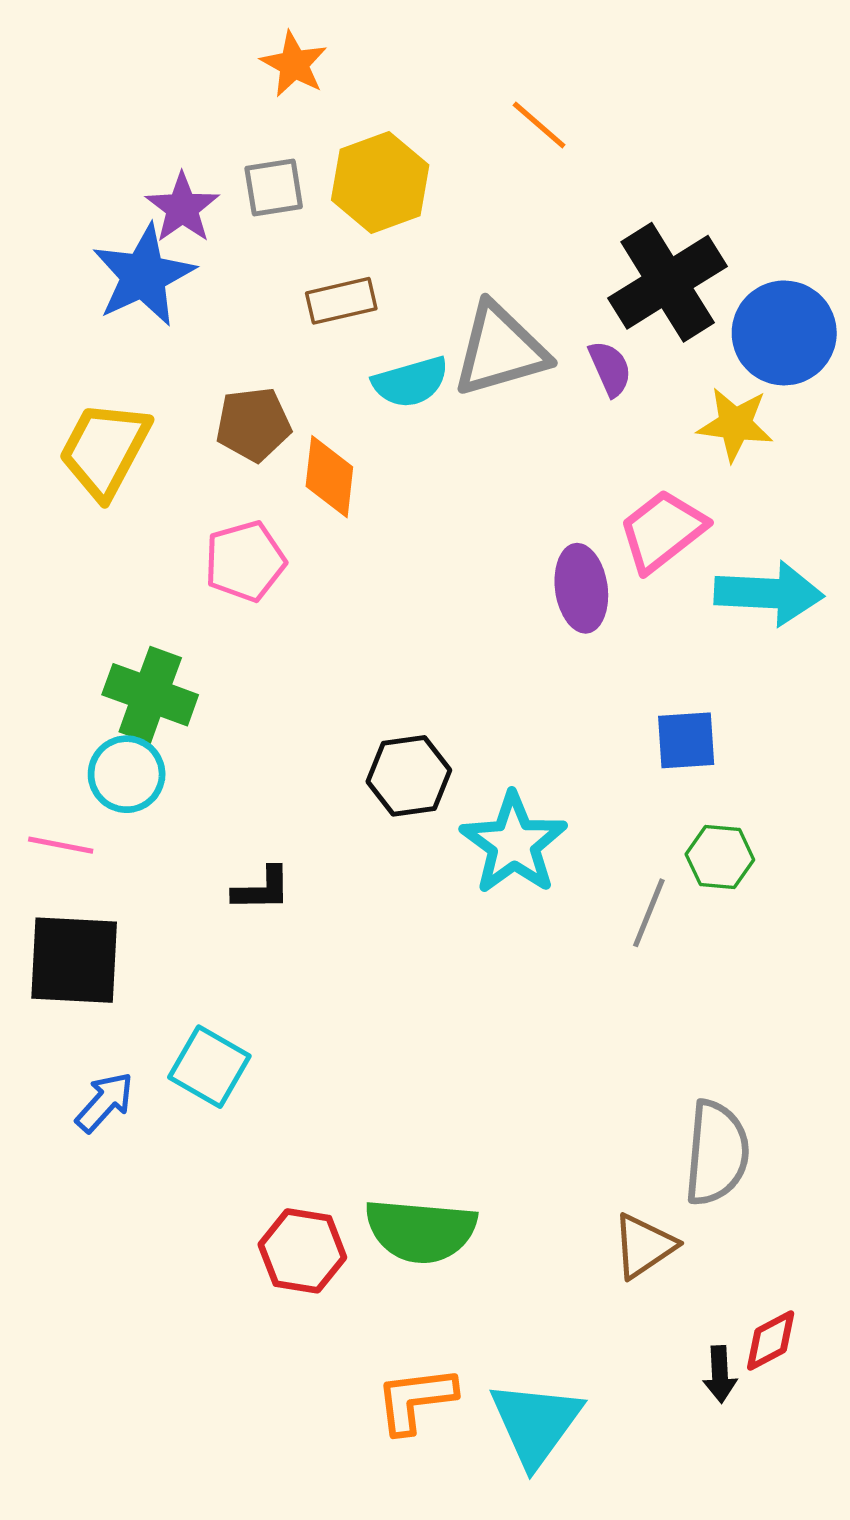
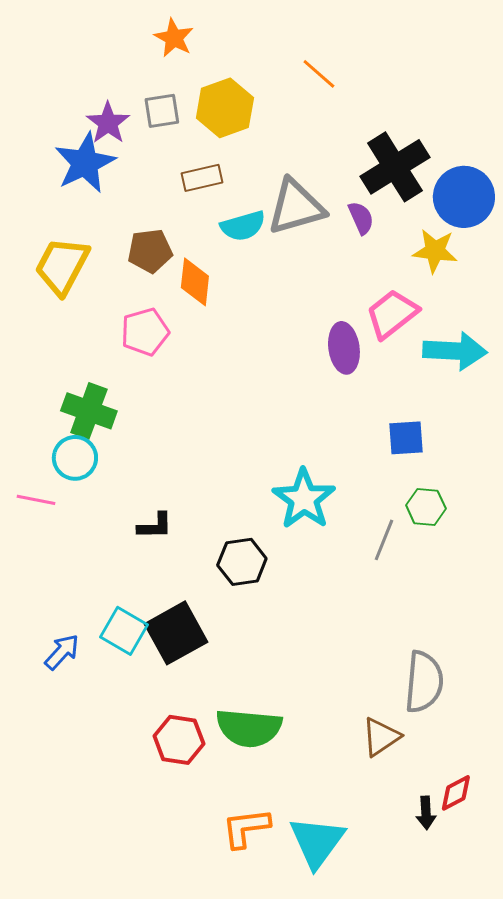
black hexagon: (409, 776) -> (242, 562), moved
black square: (74, 960) -> (176, 633), moved, turned -32

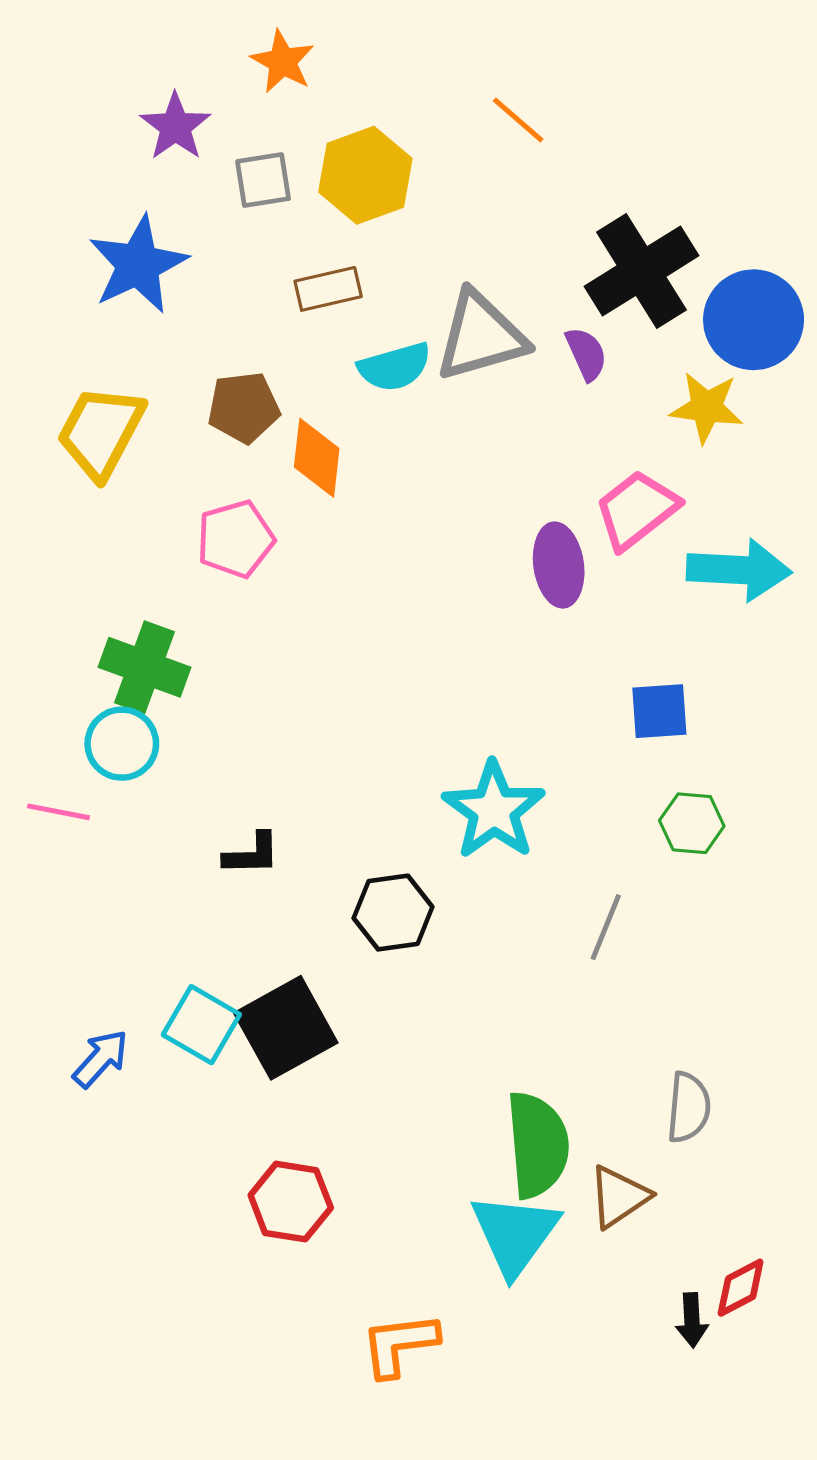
purple star: (108, 123) -> (175, 127), moved
gray line: (384, 540) -> (606, 927), moved
gray semicircle: (424, 682) -> (689, 1107), size x0.7
green semicircle: (249, 728) -> (538, 1145), moved, turned -100
cyan triangle: (317, 842) -> (515, 1234), moved

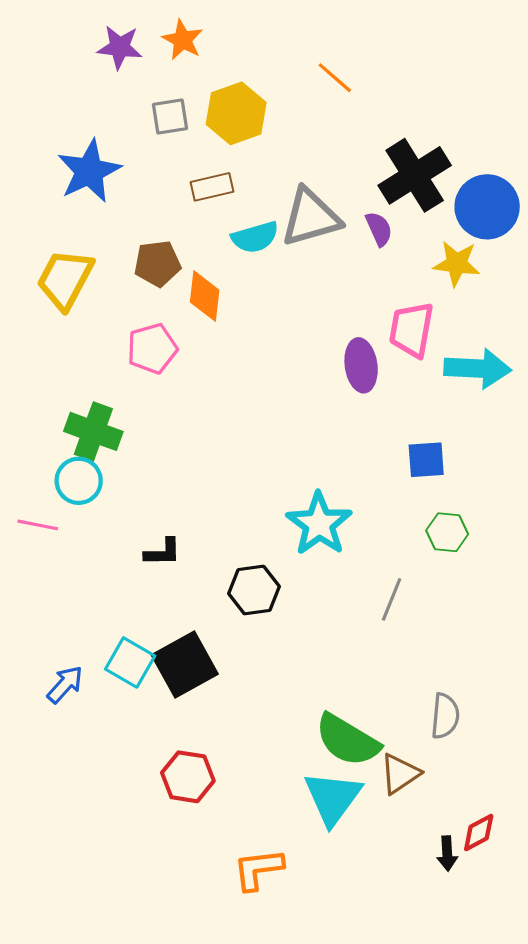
purple star: (175, 127) -> (120, 47), moved, turned -30
pink trapezoid: (637, 510) -> (411, 330), turned -42
green semicircle: (538, 1145) -> (347, 740), turned 126

